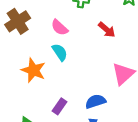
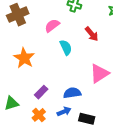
pink semicircle: (60, 28) -> (52, 26), turned 91
cyan semicircle: (60, 52) -> (66, 47), moved

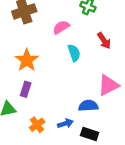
purple rectangle: (41, 92) -> (26, 89), moved, turned -32
blue semicircle: (72, 93) -> (88, 106), moved

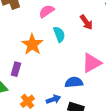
orange star: (27, 60) -> (32, 44), moved

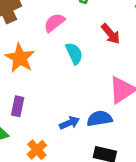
orange star: (32, 44) -> (20, 58), moved
blue arrow: (53, 99) -> (69, 123), moved

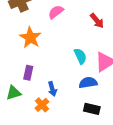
cyan semicircle: (74, 53) -> (80, 56), moved
blue arrow: (69, 123) -> (52, 89), moved, turned 96

